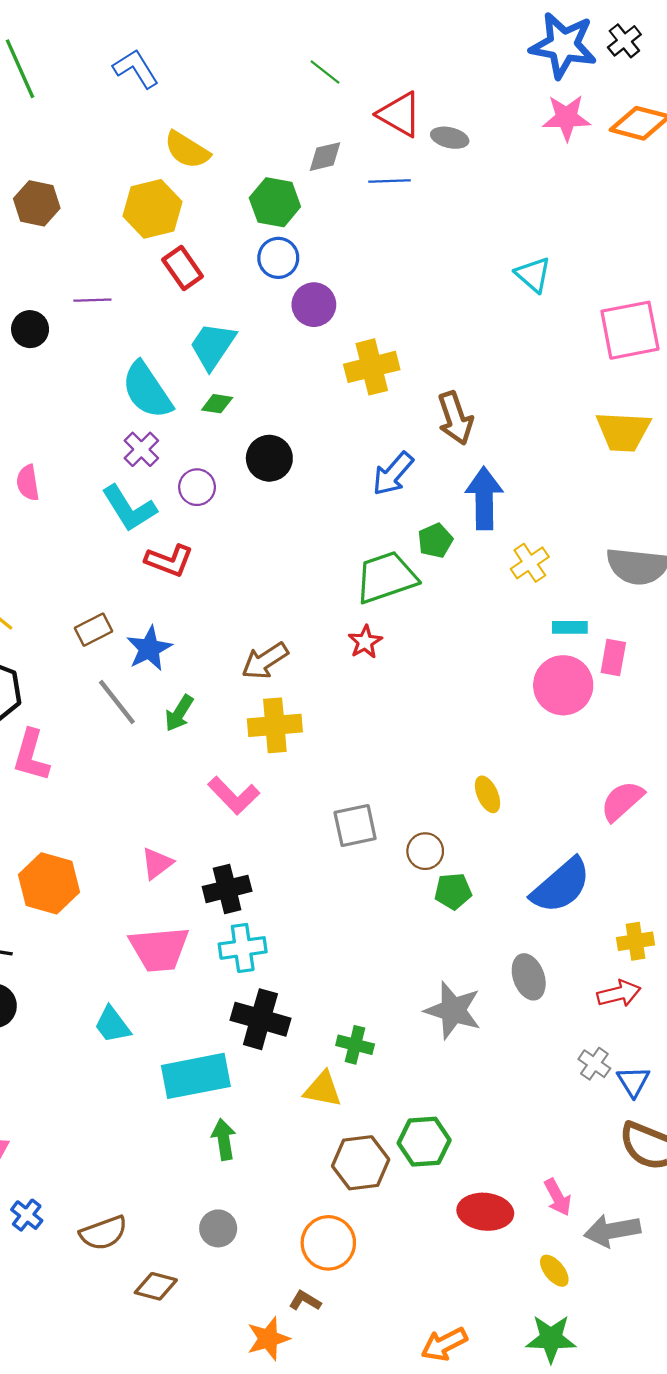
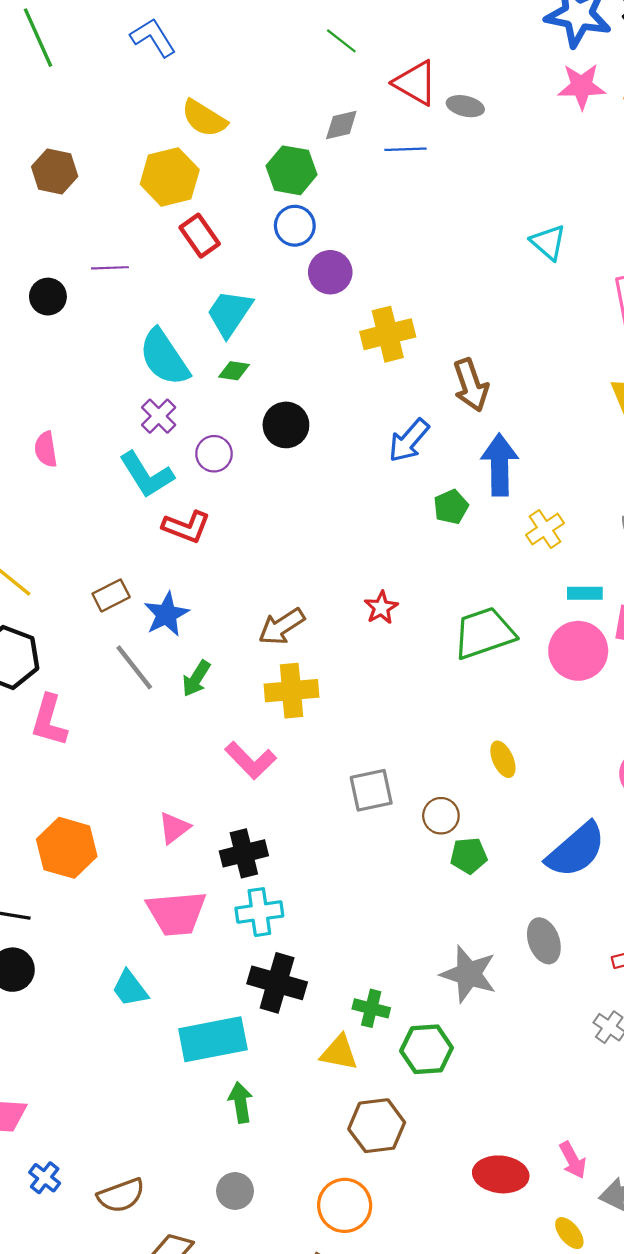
green trapezoid: (386, 577) -> (484, 633), moved
green hexagon: (424, 1142) -> (427, 1049), moved

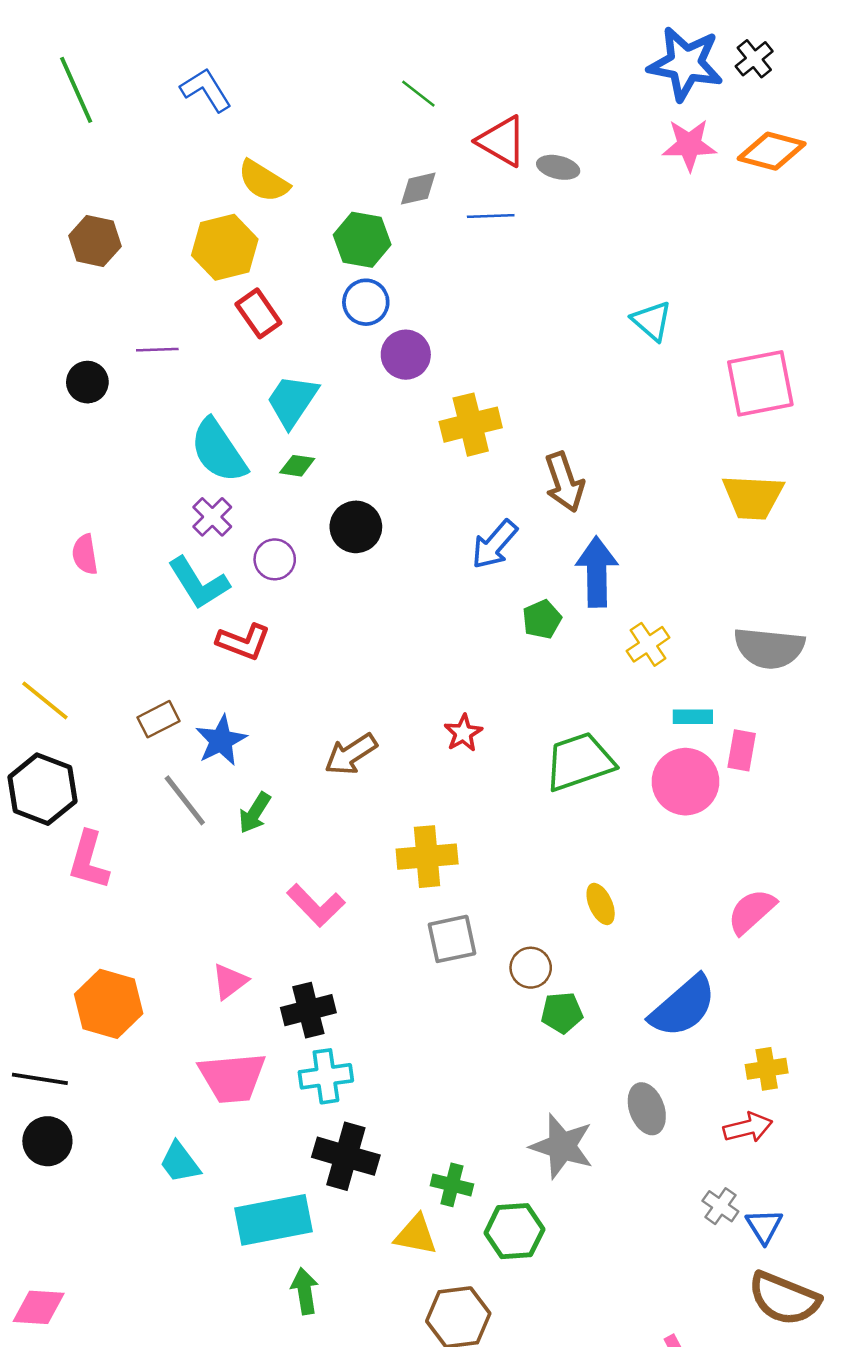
yellow cross: (291, 691) -> (427, 857), moved

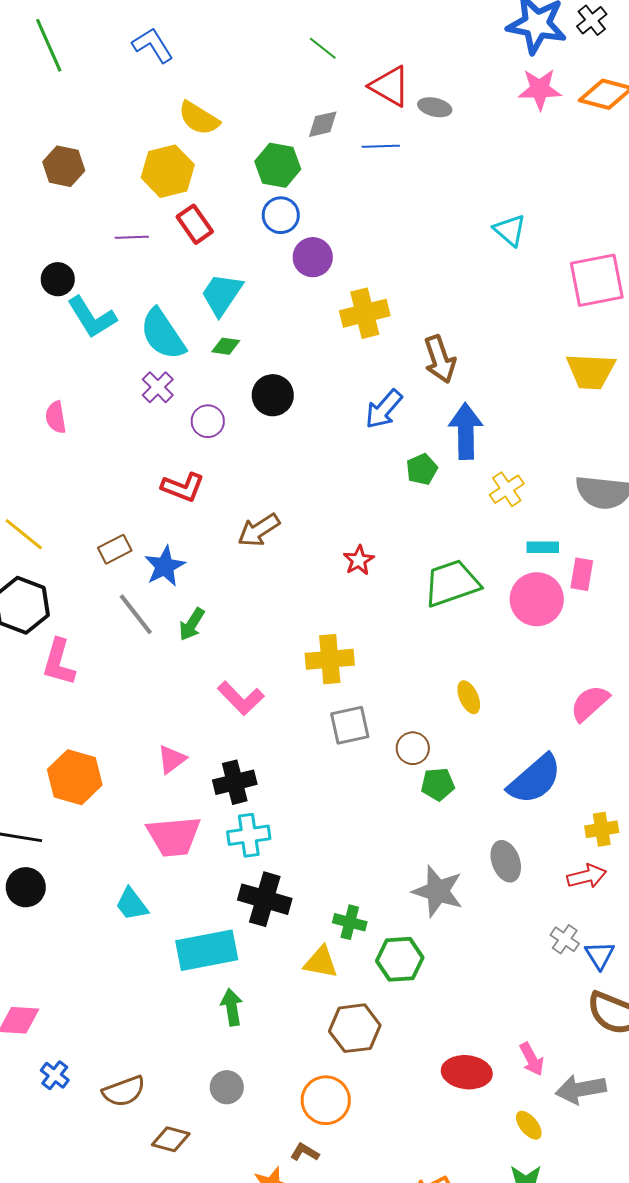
purple line: (157, 350) -> (132, 237), moved
cyan L-shape: (199, 583) -> (92, 317), moved
brown arrow: (351, 754) -> (259, 530), moved

